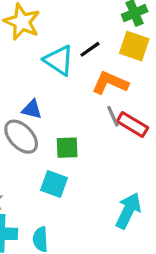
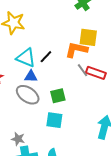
yellow square: (134, 46) -> (88, 37), moved
black line: (90, 49) -> (46, 57), moved
cyan triangle: (59, 60) -> (26, 58), moved

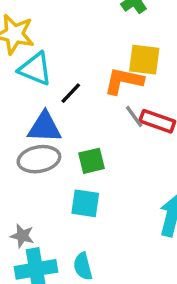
cyan triangle: (26, 58) -> (35, 69), moved
blue triangle: (31, 76) -> (44, 127), size x1.5
gray ellipse: (28, 95) -> (39, 159), turned -45

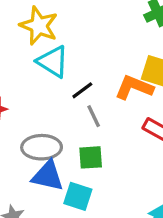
gray line: (134, 116) -> (94, 116), moved
blue triangle: (44, 127) -> (48, 176), moved

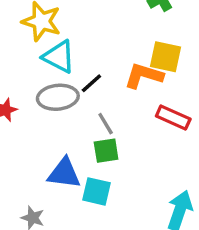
gray line: (94, 116) -> (106, 124), moved
gray ellipse: (42, 147) -> (58, 97), moved

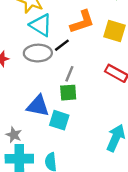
orange L-shape: (144, 76) -> (82, 22), moved, turned 140
gray line: (106, 124) -> (69, 74), turned 49

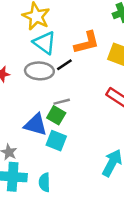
gray line: (69, 74) -> (62, 102), moved, turned 49
green square: (68, 93) -> (56, 115), moved, turned 30

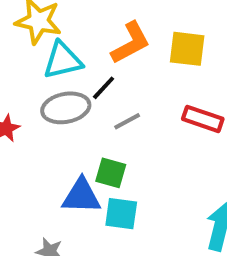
cyan triangle: (45, 43) -> (63, 60), turned -35
gray line: (62, 102) -> (127, 121), moved

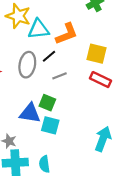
yellow square: (187, 49) -> (96, 54), moved
cyan triangle: (63, 60) -> (39, 29), moved
gray ellipse: (66, 108) -> (27, 65), turned -75

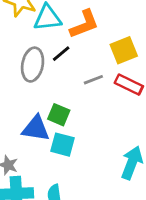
yellow square: (96, 54) -> (124, 50), turned -36
gray line: (60, 76) -> (93, 80), moved

